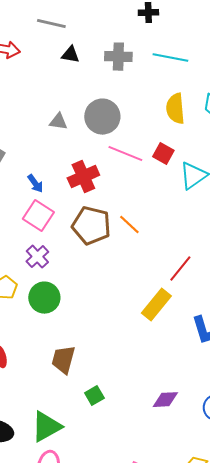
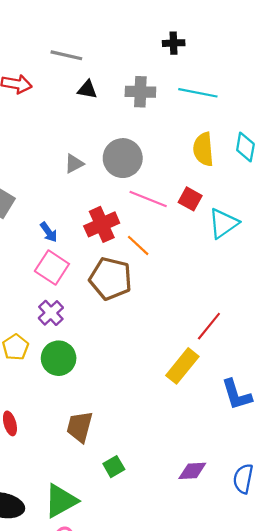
gray triangle: (58, 122) -> (74, 164), turned -36
orange line: (129, 225) -> (138, 245), moved

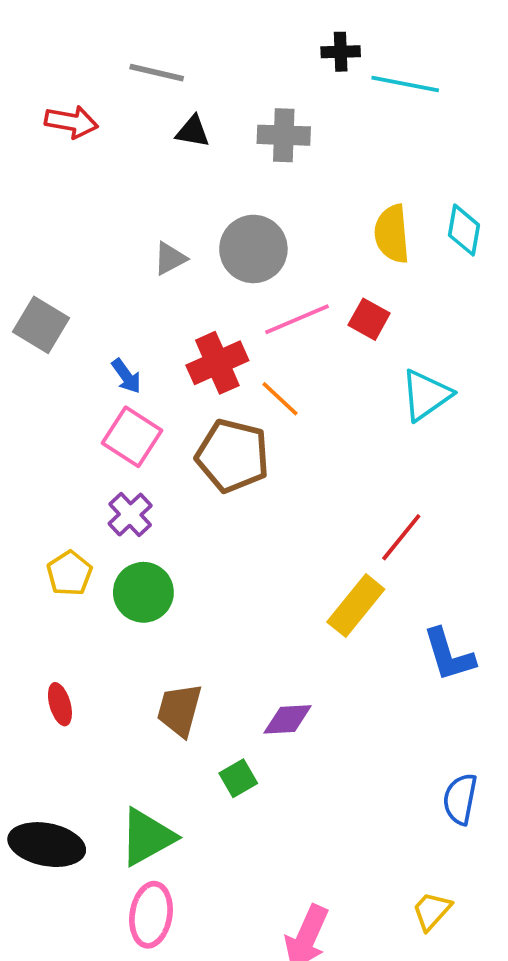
cyan line: (198, 93) -> (405, 84), moved
pink line: (148, 199) -> (297, 319), turned -45
cyan triangle: (223, 223) -> (426, 395), moved
purple diamond: (192, 471) -> (288, 719), moved

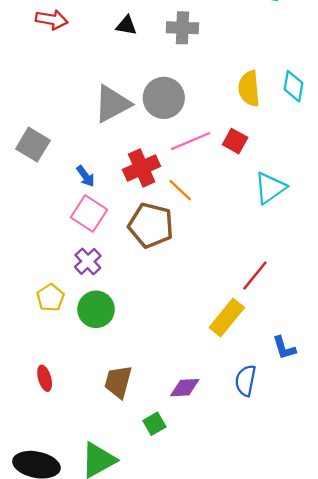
gray triangle: (170, 258) -> (112, 104), size x1.8
blue L-shape: (449, 655) -> (284, 348), size x0.7
blue semicircle: (460, 799) -> (246, 381), moved

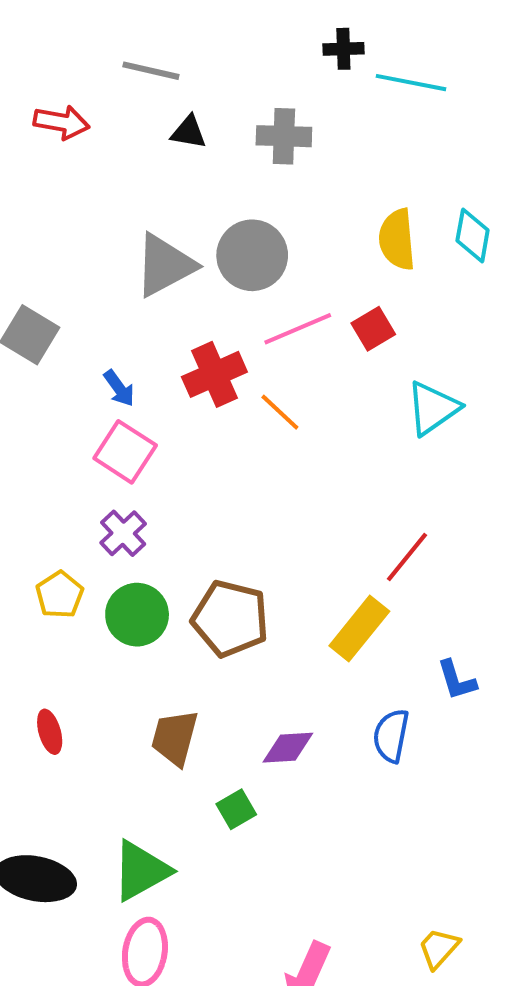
red square: (235, 141) -> (373, 329), turned 30
brown pentagon: (151, 225) -> (230, 619), moved

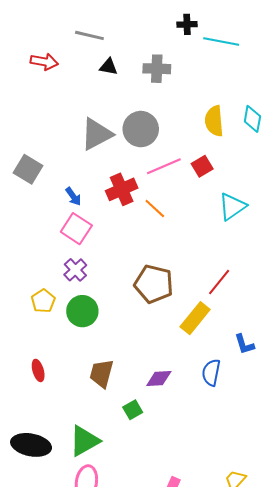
brown pentagon: (230, 619) -> (154, 284), moved

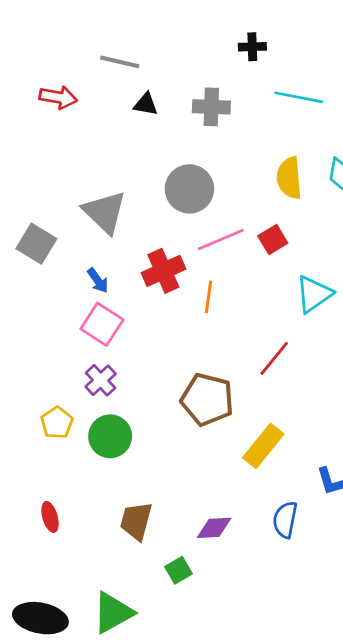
cyan line: (221, 42) -> (299, 97), moved
gray triangle: (96, 134) -> (105, 212), moved, turned -48
orange line: (155, 209) -> (209, 297), turned 55
red line: (219, 282) -> (274, 358), moved

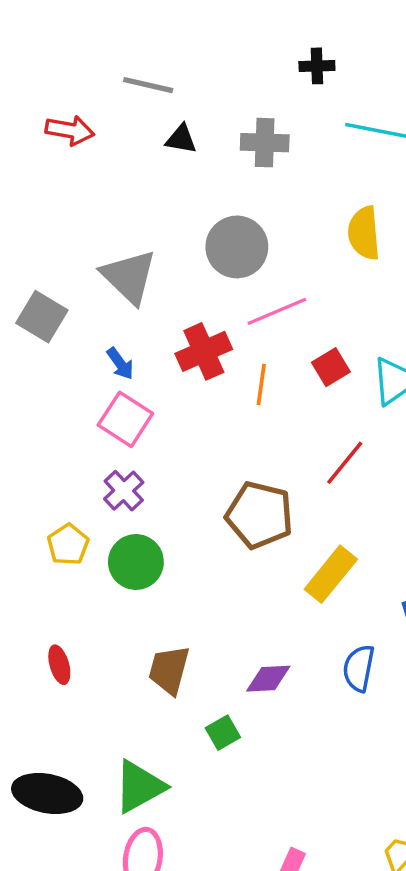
red square: (273, 239) -> (331, 367), moved

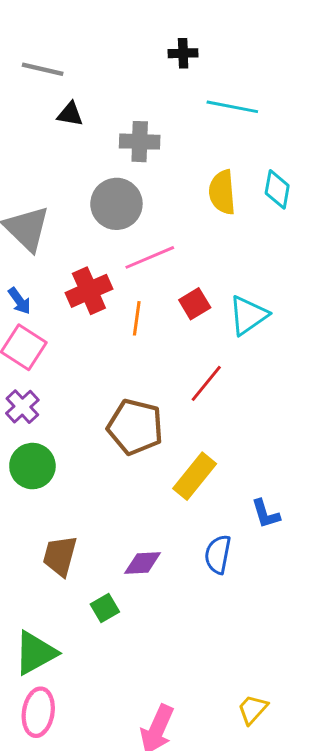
gray cross: (265, 143) -> (140, 142), moved

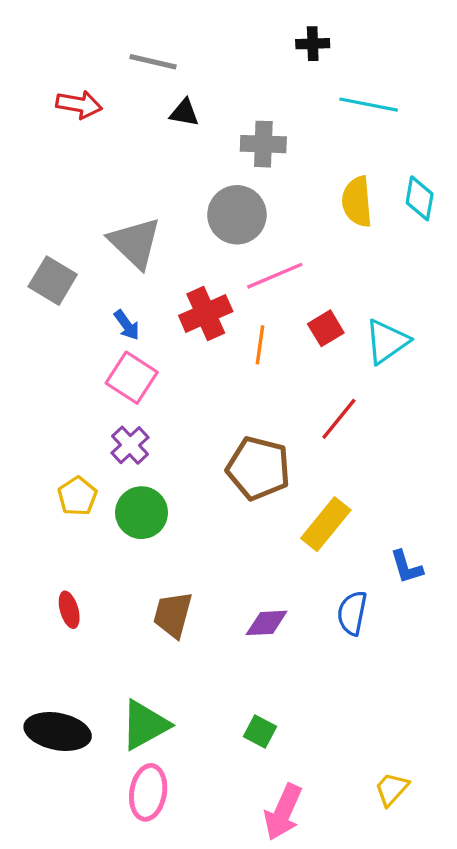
green square: (105, 608) -> (260, 732), moved, turned -32

